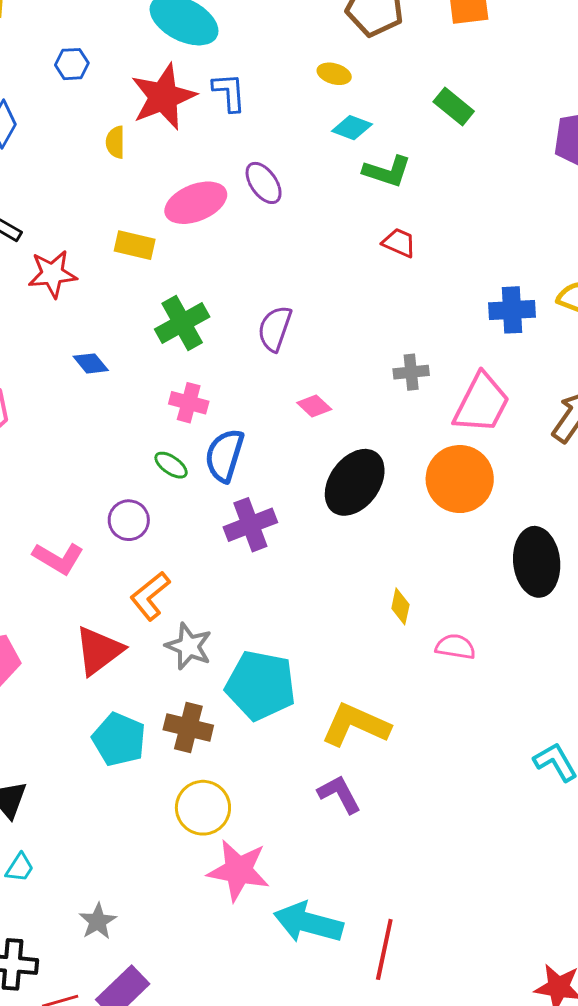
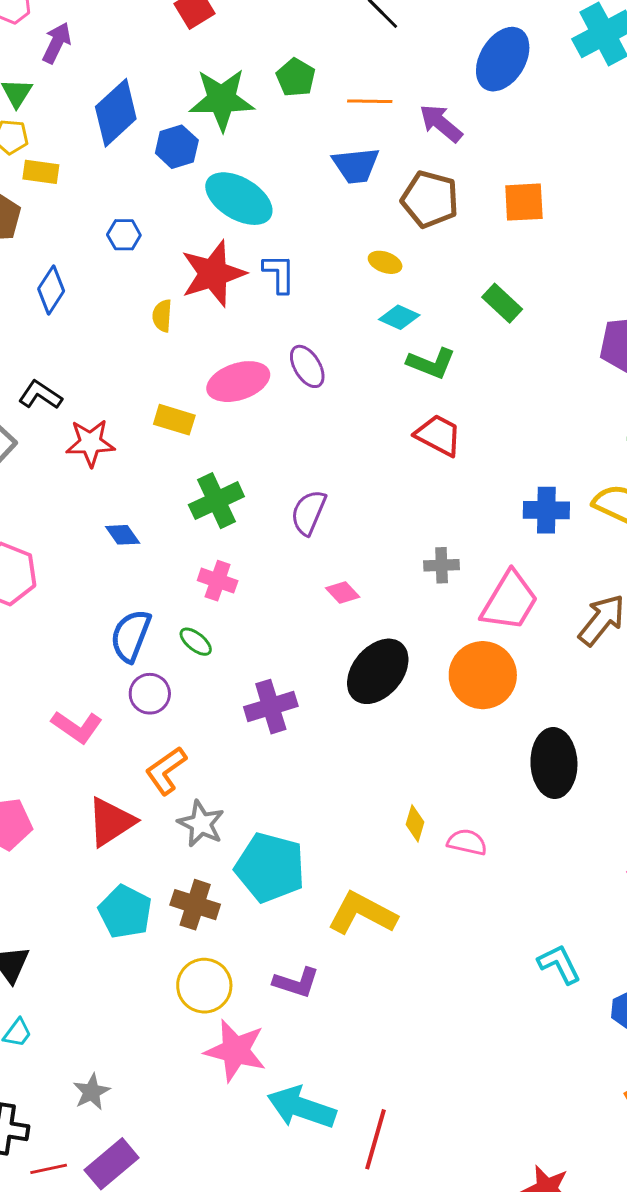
red trapezoid: (399, 243) -> (438, 435), size x1.4
blue semicircle: (224, 455) -> (131, 636), moved
yellow diamond: (400, 606) -> (415, 823), moved
purple L-shape: (339, 794) -> (296, 982), moved, turned 132

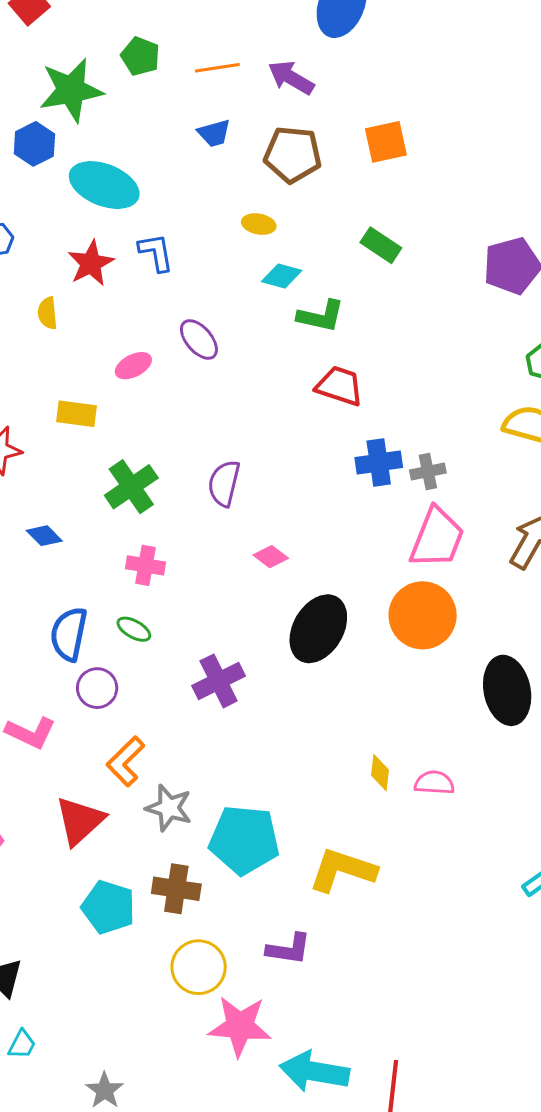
blue trapezoid: (356, 165) -> (214, 133), size x0.7
red star: (213, 274) -> (91, 263), size x0.7
pink ellipse: (238, 382) -> (133, 366), size x0.6
blue cross: (546, 510) -> (379, 462), moved
gray cross: (442, 565) -> (428, 472), moved

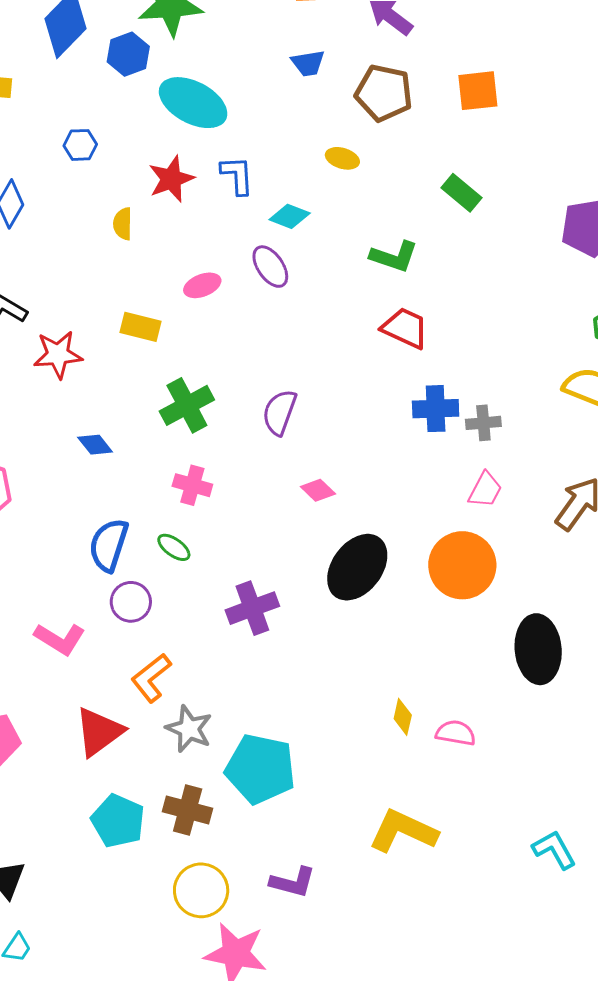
cyan diamond: (282, 276) -> (290, 216), moved
pink trapezoid: (437, 538) -> (485, 490), size x0.6
yellow L-shape: (342, 870) -> (403, 831), moved

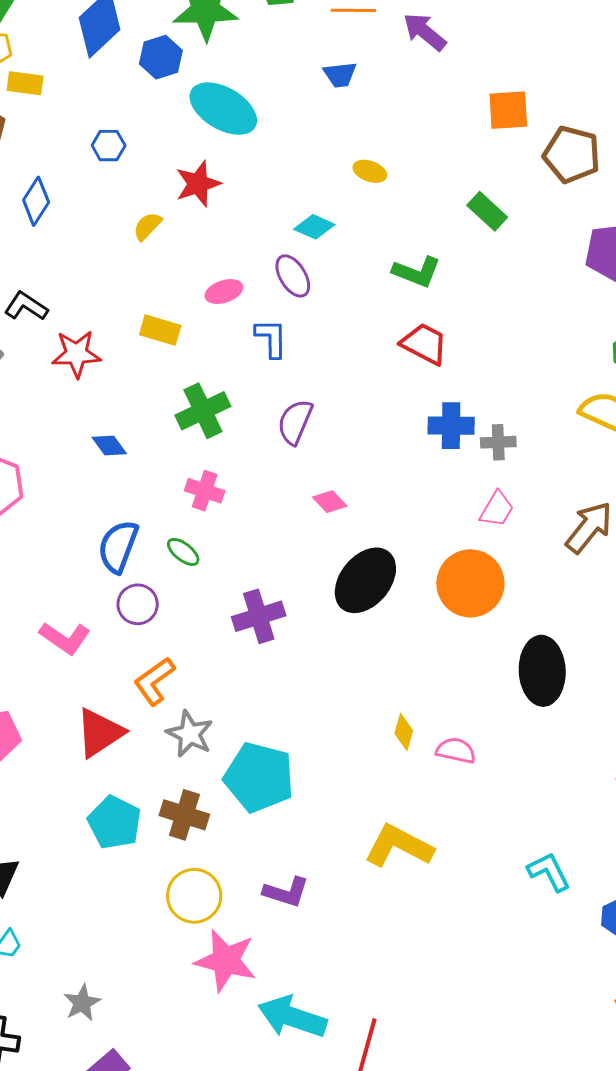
brown pentagon: (384, 93) -> (572, 155), moved
blue L-shape: (237, 175) -> (271, 338), moved
yellow semicircle: (123, 224) -> (147, 226), turned 40

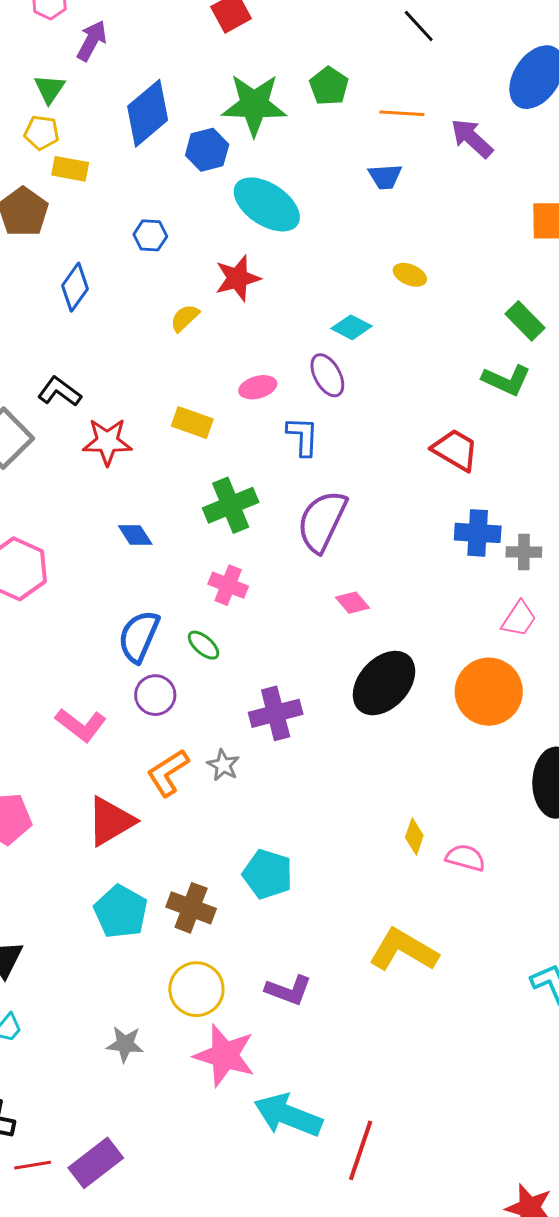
green L-shape: (417, 272) -> (506, 380), moved
purple semicircle: (295, 422) -> (322, 521), size x1.4
gray star: (190, 734) -> (223, 765), moved, size x0.7
cyan pentagon: (259, 777) -> (268, 874), size x0.7
gray star: (82, 1003) -> (125, 1044), moved, turned 30

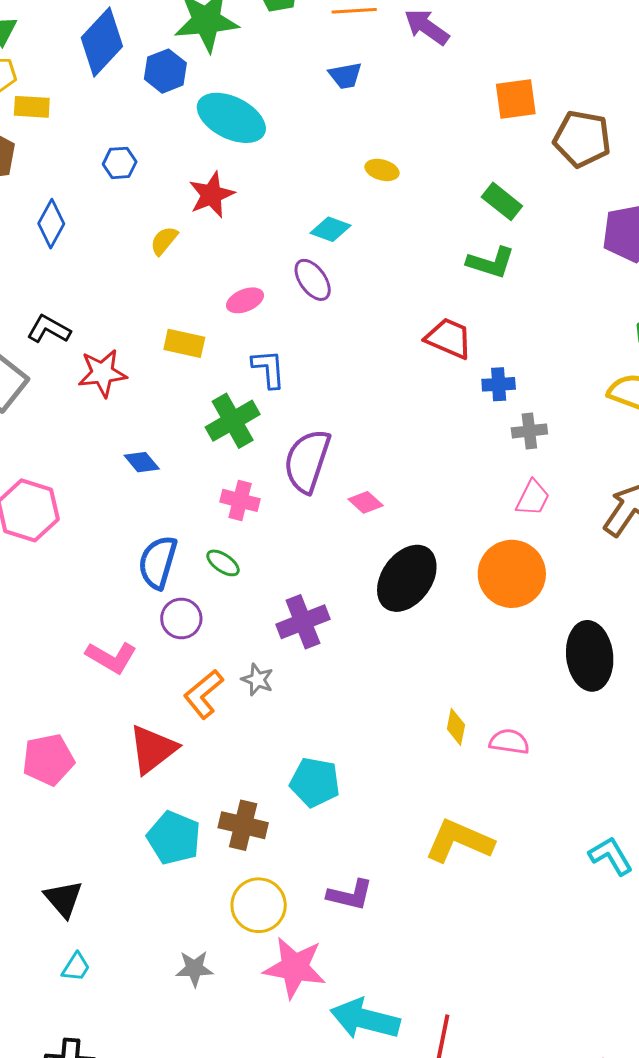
blue L-shape: (303, 436) -> (269, 369), moved
purple semicircle: (322, 521) -> (307, 461), moved
blue cross: (478, 533) -> (499, 384), moved, size x0.7

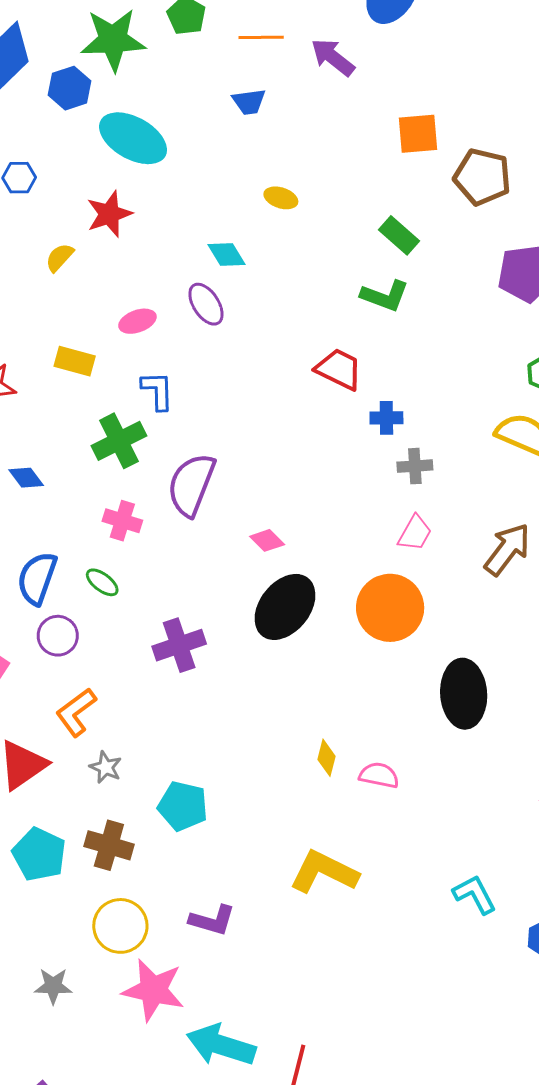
cyan diamond: (331, 229) -> (227, 255), turned 36
pink diamond: (366, 502) -> (267, 540), moved
gray star: (257, 680) -> (106, 767), moved

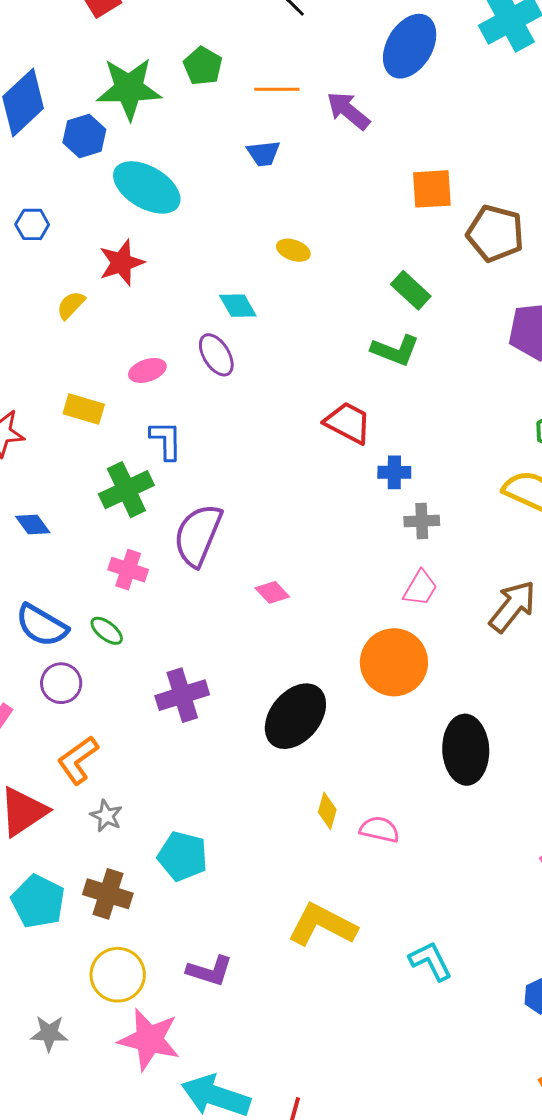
blue semicircle: (37, 578) -> (42, 625), turned -80
black ellipse: (285, 607) -> (295, 716), moved
cyan L-shape: (475, 894) -> (431, 961), moved

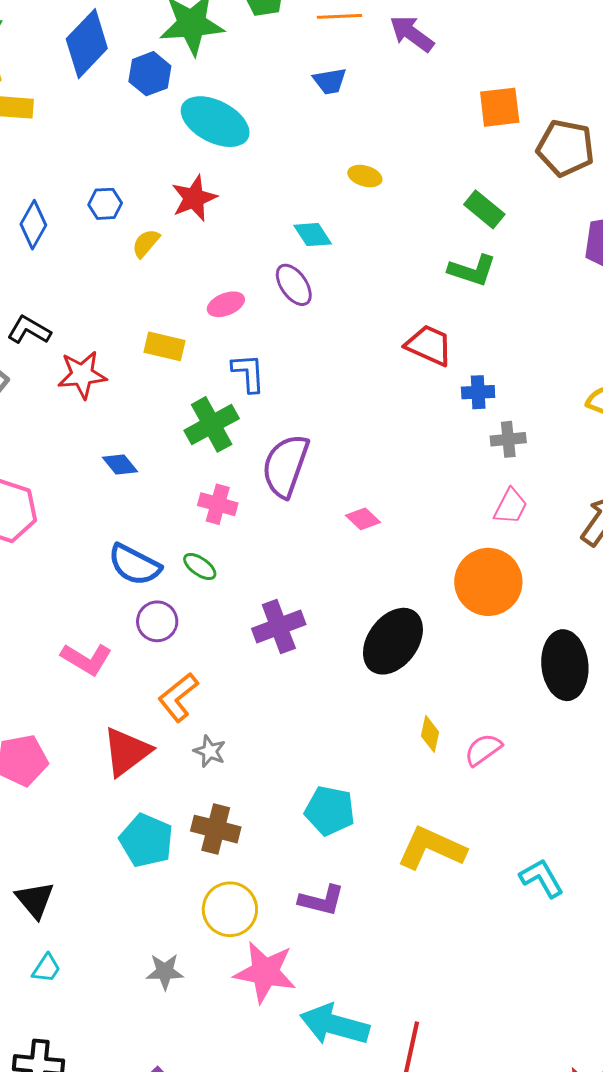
blue hexagon: (32, 224) -> (105, 204), moved
pink semicircle: (379, 829) -> (483, 750), turned -45
cyan pentagon: (183, 856) -> (330, 811), moved

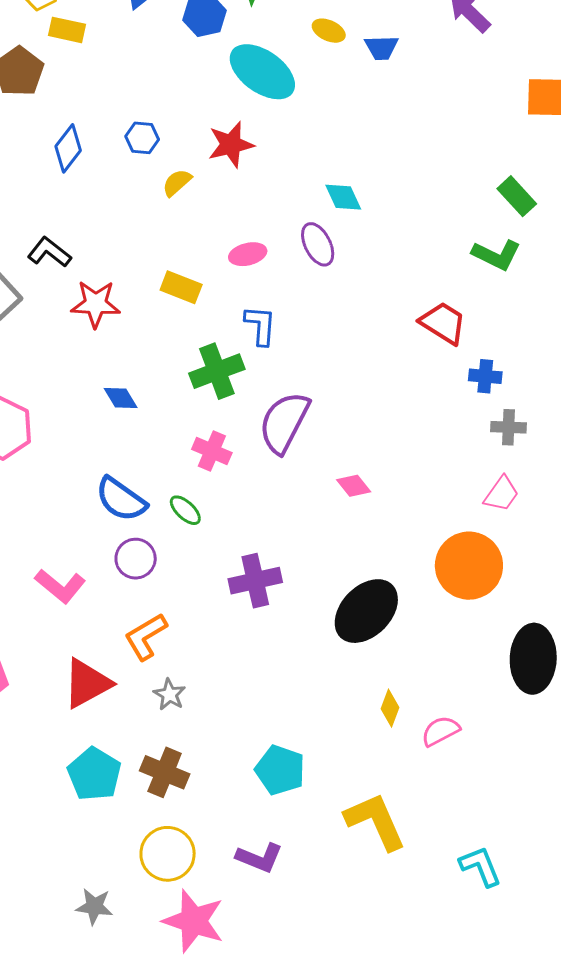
yellow ellipse: (365, 176) -> (329, 31), moved
yellow L-shape: (431, 848) -> (376, 821), turned 34

